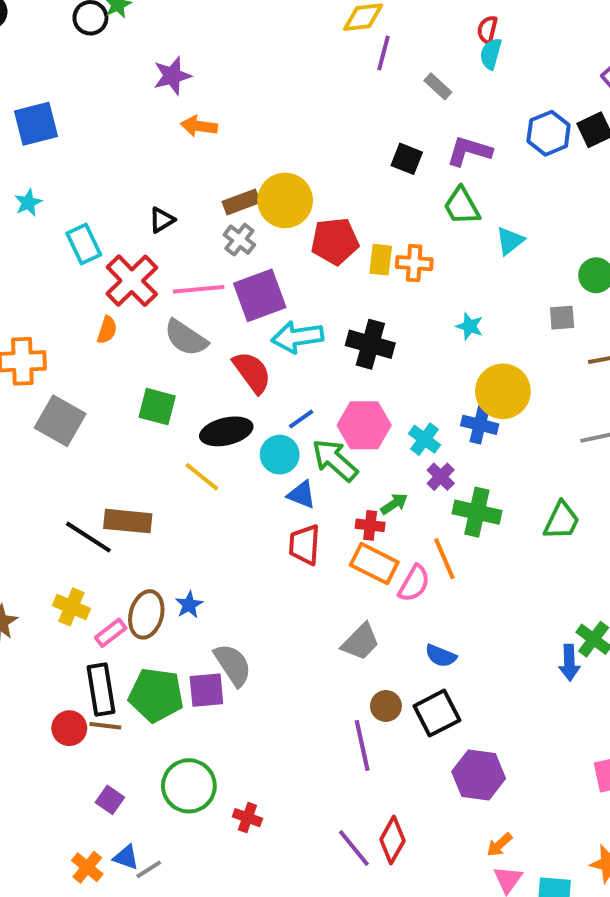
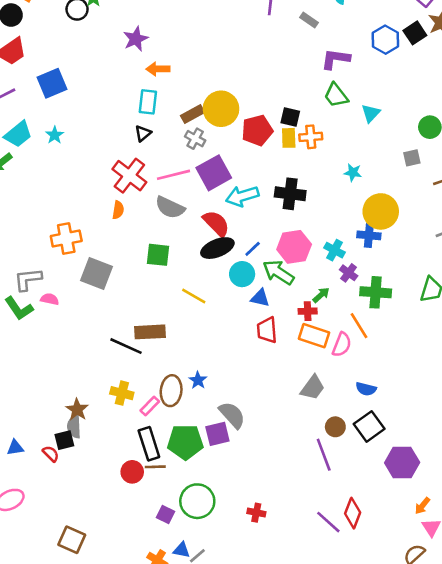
black square: (407, 159) -> (290, 117), moved
cyan rectangle: (84, 244) -> (148, 102), moved, turned 40
black ellipse: (226, 431) -> (217, 248), moved
green circle: (189, 786) -> (197, 501), moved

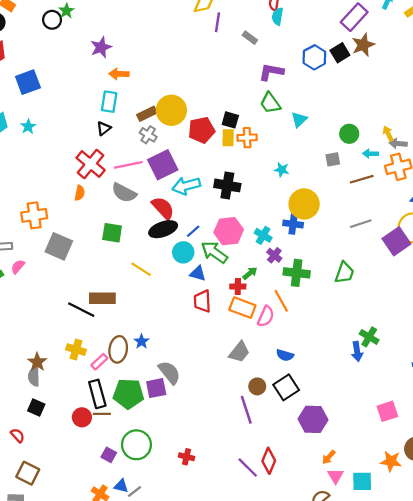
pink semicircle: (50, 299) -> (18, 267), turned -64
black square: (64, 440) -> (36, 408), moved, turned 35
red semicircle: (51, 454) -> (18, 435), moved

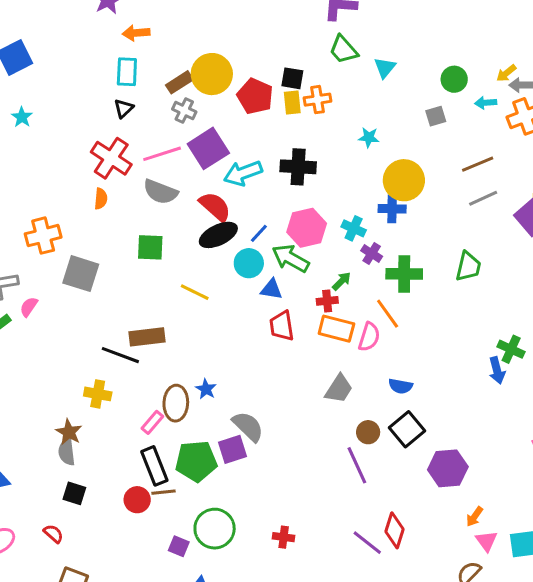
red pentagon: (201, 130) -> (255, 96), turned -30
yellow arrow: (388, 134) -> (506, 73), turned -96
brown line: (362, 179) -> (478, 164), moved
yellow cross: (76, 350) -> (98, 394), moved

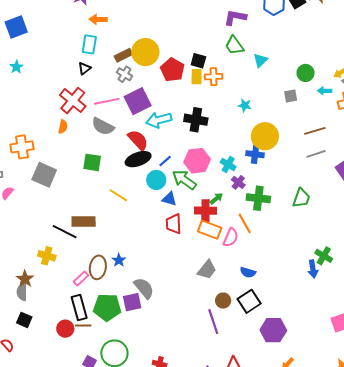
red cross: (327, 301) -> (205, 211), size x1.5

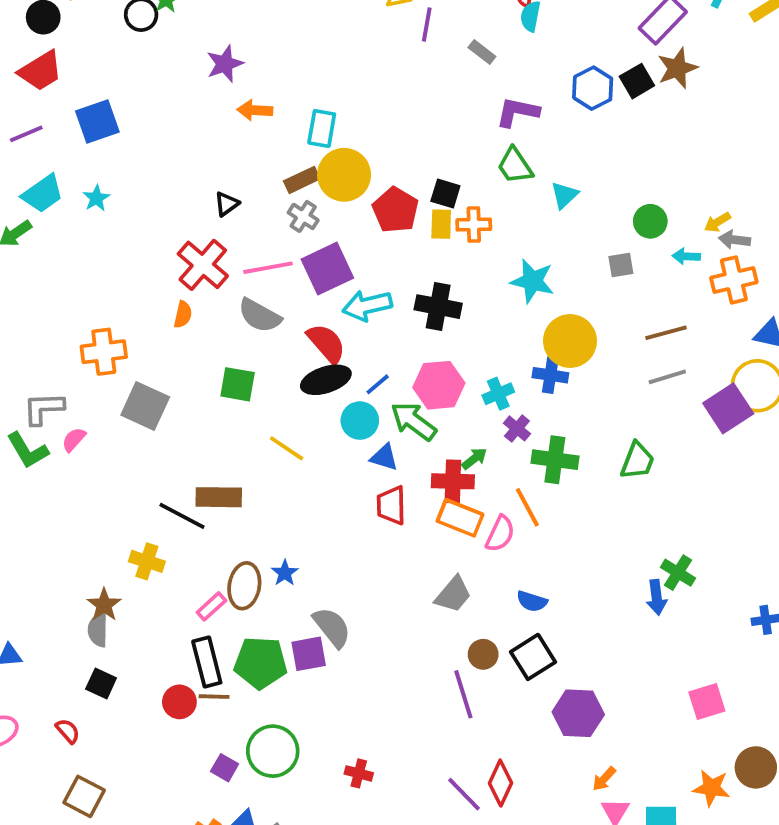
cyan rectangle: (89, 44) -> (322, 128), moved
cyan star: (245, 105) -> (532, 281), size x1.6
cyan cross: (228, 164) -> (498, 394), turned 35

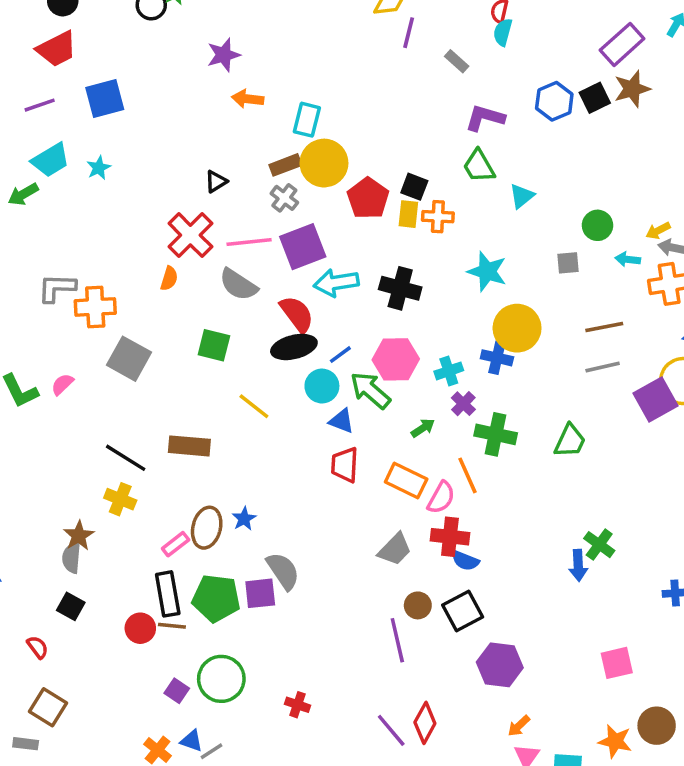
gray L-shape: (44, 408) -> (57, 288), moved
red cross: (453, 481) -> (450, 537), moved
black line: (182, 516) -> (126, 458), moved

